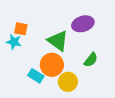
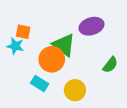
green semicircle: (91, 60) -> (110, 65), moved
orange circle: (52, 65) -> (52, 59), moved

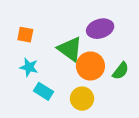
cyan star: (15, 46) -> (29, 67), moved
orange circle: (52, 59) -> (90, 66), moved

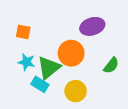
green triangle: (70, 49) -> (49, 68), moved, turned 45
orange circle: (90, 66) -> (71, 53), moved

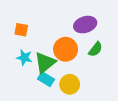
green semicircle: (111, 65) -> (95, 49), moved
cyan rectangle: (40, 84) -> (46, 79), moved

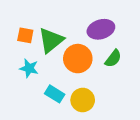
green triangle: (45, 63) -> (51, 40), moved

